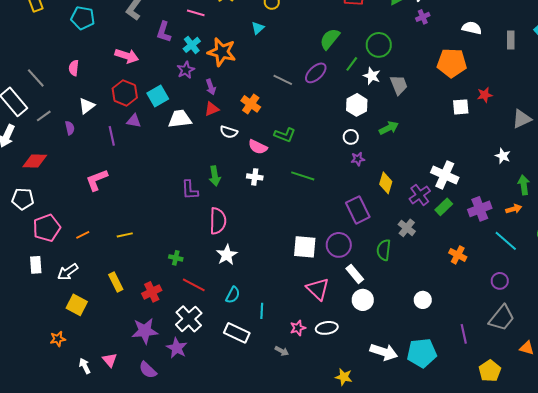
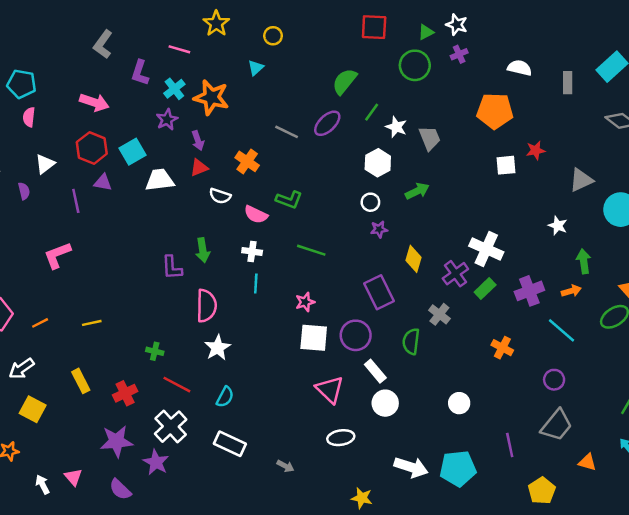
cyan pentagon: (83, 18) -> (22, 84), moved
green circle: (379, 45) -> (415, 65), moved
cyan line: (262, 311) -> (256, 284), moved
pink star: (298, 328) -> (305, 302), moved

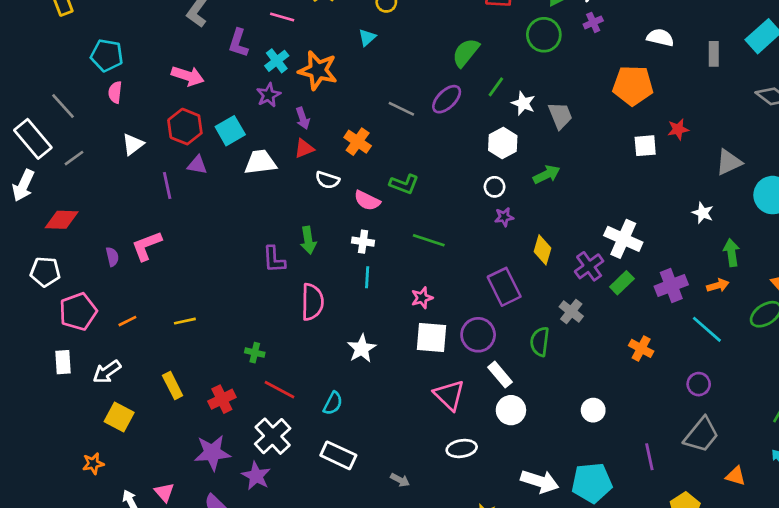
purple semicircle: (24, 191) -> (112, 257), moved
white star: (218, 348) -> (362, 348), moved

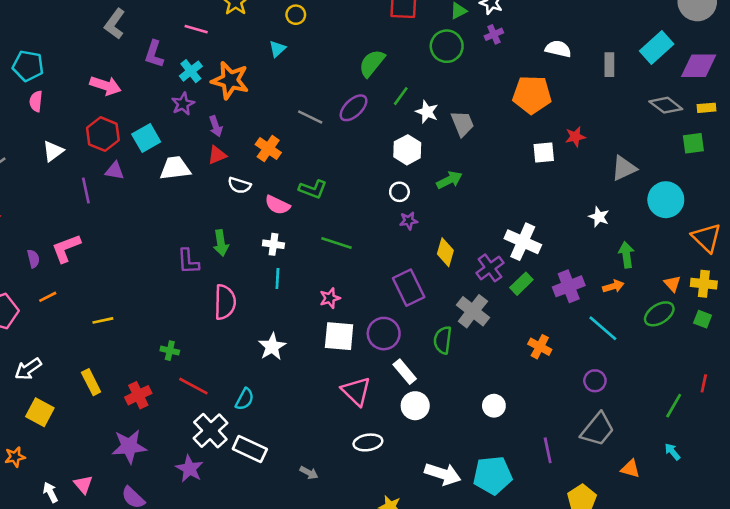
gray cross: (571, 311) -> (473, 311), size x1.4
orange line: (127, 321) -> (48, 297), moved
white cross: (273, 436) -> (210, 431), moved
purple star: (256, 476) -> (189, 469), moved

